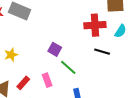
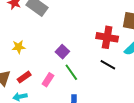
pink rectangle: (47, 80) -> (48, 80), turned 40

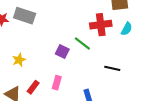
black line: (108, 65) -> (112, 68), moved
green line: (71, 72) -> (82, 44), moved

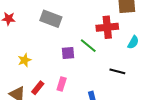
gray rectangle: (25, 16) -> (51, 19), moved
cyan semicircle: (127, 29) -> (133, 42), moved
purple square: (62, 52) -> (68, 53), turned -32

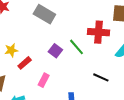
purple square: (68, 53) -> (55, 51), turned 32
red rectangle: (38, 88) -> (25, 63), moved

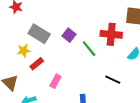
gray rectangle: (44, 14) -> (39, 34), moved
purple square: (55, 51) -> (69, 35), moved

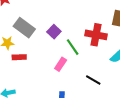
red rectangle: (37, 64) -> (19, 57), turned 32
pink rectangle: (55, 81) -> (61, 64), moved

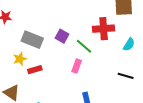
black line: (93, 80) -> (126, 76), moved

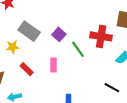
pink rectangle: (77, 66) -> (53, 65), moved, turned -32
red rectangle: (35, 70) -> (27, 69), moved, turned 48

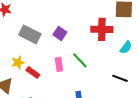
yellow star: (13, 47) -> (18, 62), moved
green line: (78, 49) -> (80, 60), moved

